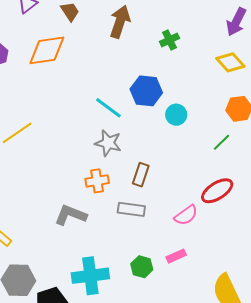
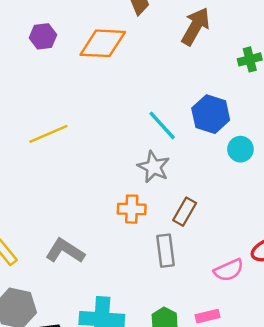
gray rectangle: (131, 209) -> (166, 251), turned 64
gray L-shape: (71, 215) -> (65, 251), moved

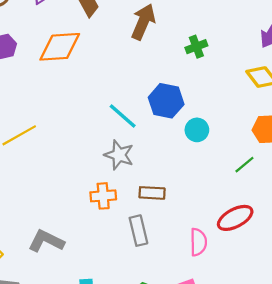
brown rectangle: (185, 212) -> (152, 193), turned 70
pink semicircle: (229, 270) -> (198, 242), turned -60

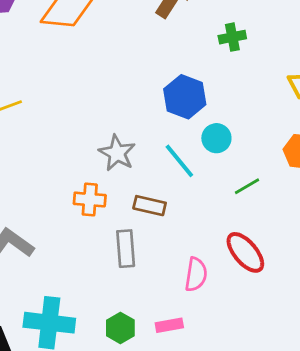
cyan line: (123, 116) -> (179, 161), moved
green line: (244, 165) -> (247, 186), moved
red ellipse: (235, 218) -> (245, 252), turned 68

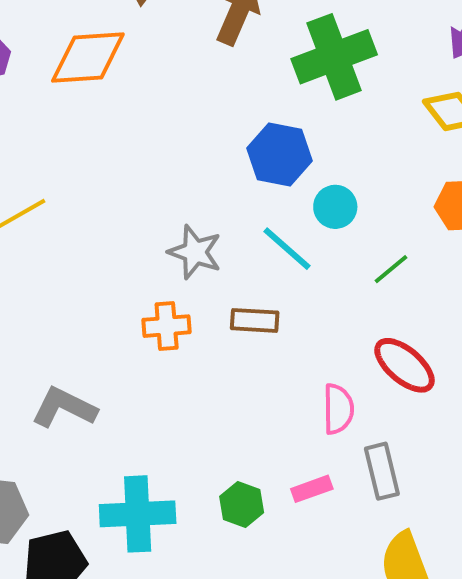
green cross: (232, 37) -> (334, 57), size x2.0
gray rectangle: (126, 249) -> (382, 471), moved

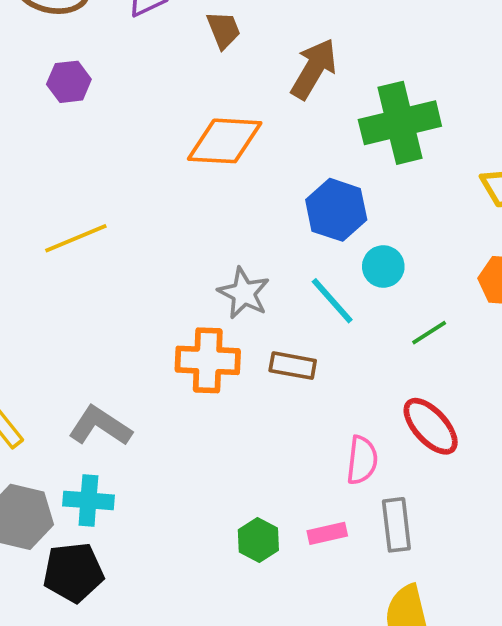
orange diamond: (88, 57) -> (225, 141), moved
orange cross: (167, 326) -> (208, 360), size x1.4
cyan cross: (138, 514) -> (88, 500), moved, size x0.7

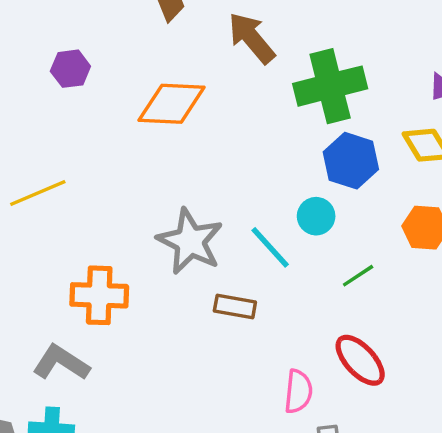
brown arrow: (314, 69) -> (252, 38), turned -70
purple hexagon: (69, 82) -> (70, 69), moved
blue hexagon: (336, 210) -> (351, 161), moved
gray star: (244, 293) -> (190, 241), size x1.4
orange cross: (208, 360) -> (99, 295), moved

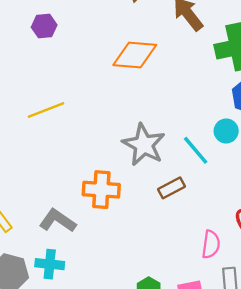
purple hexagon: (70, 69) -> (44, 26), moved
orange cross: (99, 295) -> (101, 190), moved
brown rectangle: (235, 306) -> (171, 188), turned -40

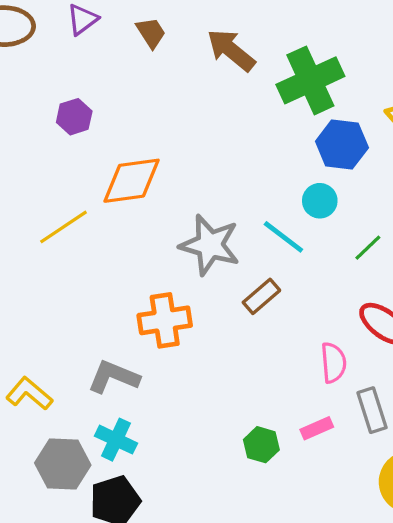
purple hexagon: (44, 26) -> (74, 117), moved
orange diamond: (135, 55) -> (131, 181), moved
cyan cross: (50, 264) -> (116, 440), turned 32

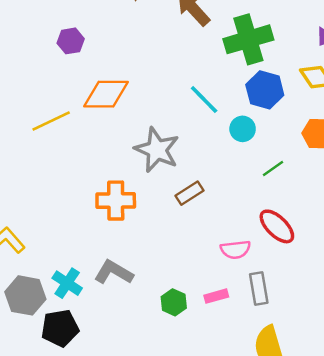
cyan line: (283, 237) -> (204, 99), moved
pink semicircle: (333, 363) -> (235, 250), turned 80
gray L-shape: (114, 377) -> (114, 272), moved

